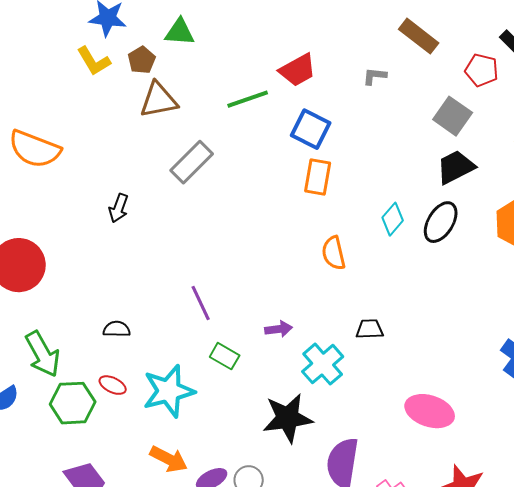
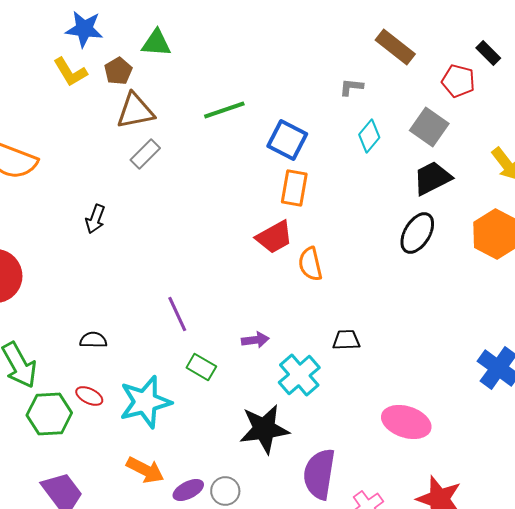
red trapezoid: (298, 70) -> (274, 237), moved
gray rectangle: (192, 162) -> (145, 154), moved, size x0.7
cyan diamond: (393, 219) -> (369, 136), moved

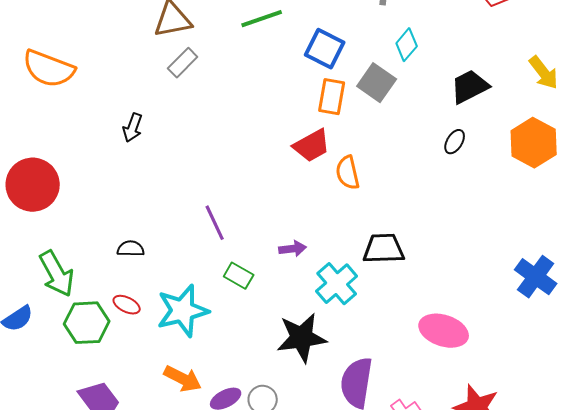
gray square: (429, 127) -> (377, 83), moved
black ellipse: (417, 233) -> (455, 142), size x0.6
black trapezoid: (346, 340) -> (384, 249), size x1.5

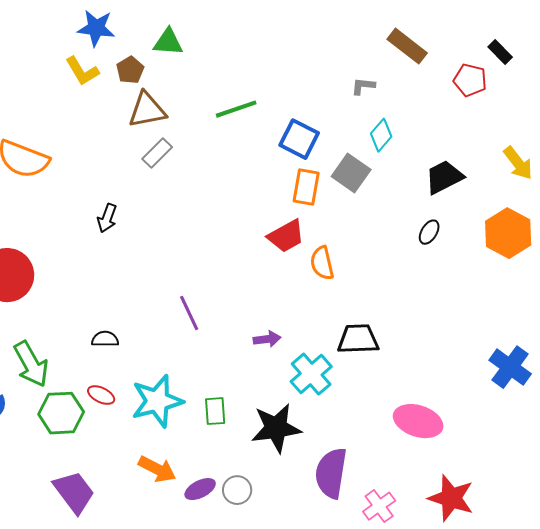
green rectangle: (239, 276) -> (215, 411), moved, turned 56

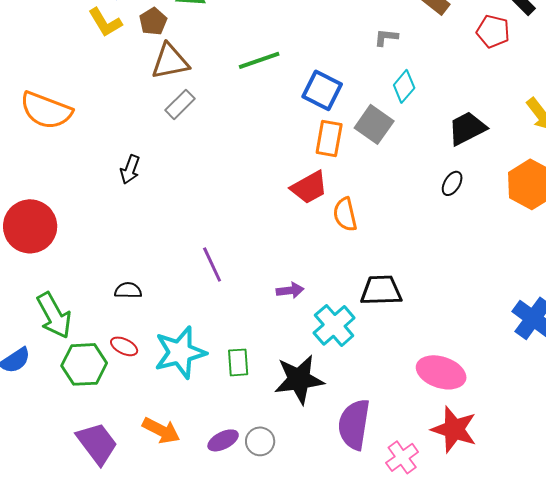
orange arrow: (157, 469) -> (161, 430), moved
red star: (451, 498) -> (454, 429), moved

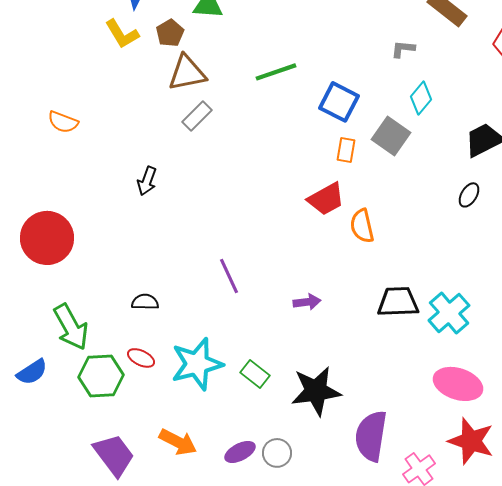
orange semicircle: (46, 110) -> (63, 122), size x0.6
orange rectangle: (329, 138) -> (346, 150), size x0.7
cyan cross: (334, 325) -> (449, 313), moved
green rectangle: (238, 362) -> (255, 374), turned -48

